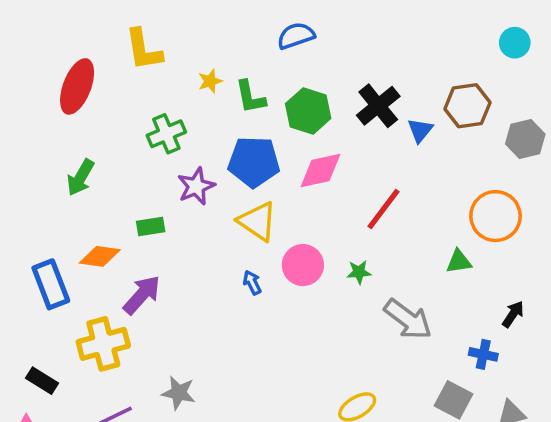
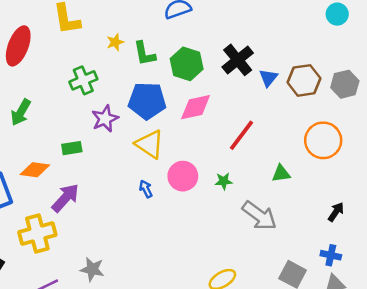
brown hexagon: (467, 106) -> (304, 80), moved
green triangle: (459, 262) -> (281, 174), moved
blue cross: (483, 354) -> (331, 255), moved

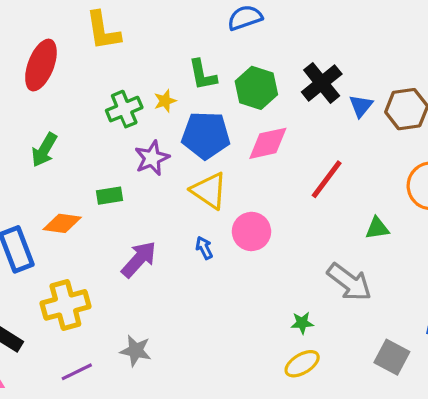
yellow star: (115, 42) -> (165, 101), moved
green star: (224, 181) -> (302, 323), moved
purple arrow: (65, 198) -> (139, 259), moved

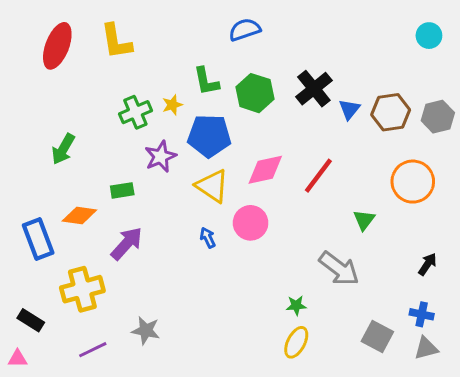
red ellipse: (41, 65) -> (57, 46), moved
pink diamond: (268, 143) -> (265, 170), moved
green triangle: (377, 228) -> (364, 220), turned -45
purple arrow: (139, 259) -> (127, 244), moved
yellow ellipse: (302, 364) -> (296, 342), turned -32

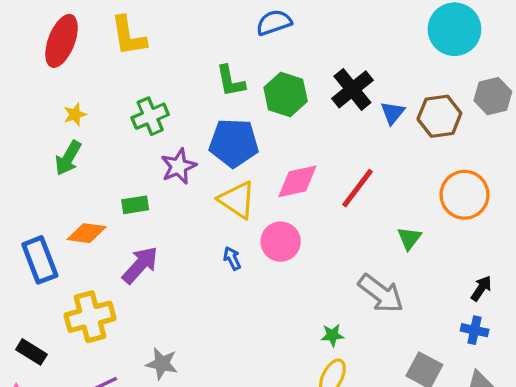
cyan circle: (429, 36) -> (454, 29), moved, size x1.8
yellow star: (172, 105) -> (75, 114), moved
gray hexagon: (438, 117) -> (493, 96), moved
blue cross: (422, 314) -> (475, 330), moved

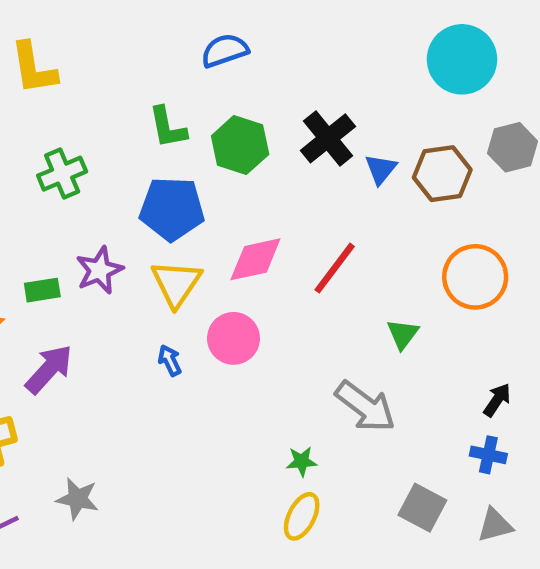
purple star: (179, 166) -> (99, 270), moved
yellow triangle: (237, 200) -> (176, 283), turned 30

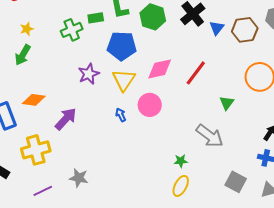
green rectangle: (42, 290) -> (96, 18), moved

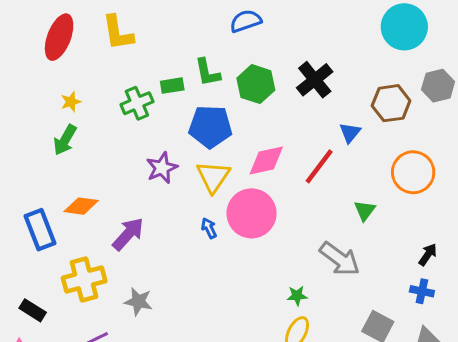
blue triangle: (217, 28) -> (350, 133), moved
pink circle: (150, 105) -> (252, 213), size x1.4
gray star: (79, 178) -> (138, 302), moved

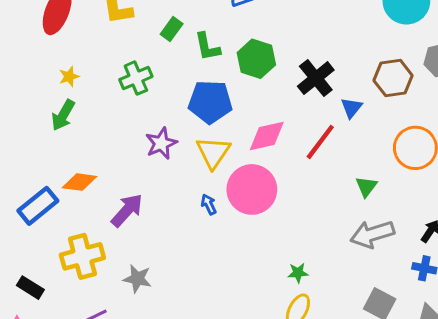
black cross: (315, 80) -> (316, 78), moved
green rectangle: (172, 86) -> (172, 29), moved, turned -45
blue rectangle: (40, 230) -> (38, 206), turned 72
gray arrow: (340, 259) -> (372, 234), moved, turned 126

